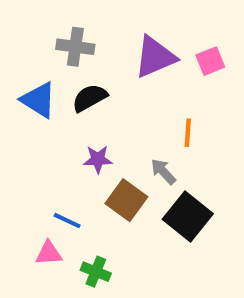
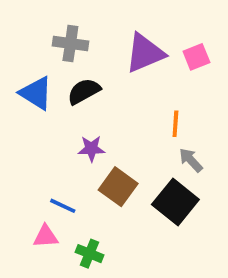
gray arrow: (163, 171) -> (191, 160), moved

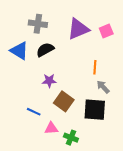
black square: (175, 202) -> (95, 110), turned -35
pink triangle: (46, 236) -> (51, 128), moved
green cross: (89, 254) -> (71, 138), moved

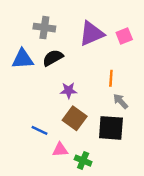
blue triangle: (19, 51) -> (23, 59), turned -36
purple star: (49, 81) -> (69, 90), moved

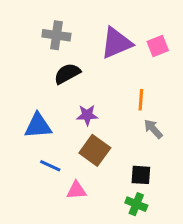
blue triangle: (23, 59) -> (38, 126), moved
black square: (111, 128) -> (141, 175), moved, size x0.6
green cross: (83, 161) -> (136, 204), moved

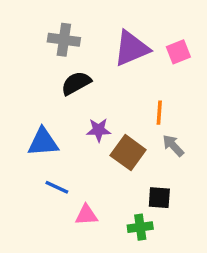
brown square: (95, 150) -> (128, 153), moved
green cross: (136, 204) -> (140, 227), moved, turned -30

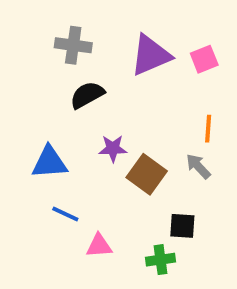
orange line: (159, 113) -> (208, 129), moved

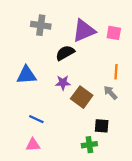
pink square: (204, 59) -> (114, 33), turned 32
black semicircle: (87, 95) -> (65, 53), moved
blue triangle: (49, 162) -> (26, 75), moved
pink triangle: (99, 246) -> (33, 145), moved

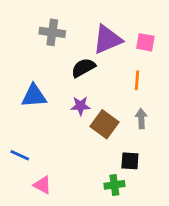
orange line: (116, 72) -> (137, 80), moved
gray arrow: (110, 93) -> (141, 119), turned 40
blue line: (36, 119) -> (20, 155), moved
pink triangle: (33, 145) -> (42, 185), turned 32

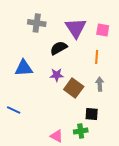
purple triangle: (107, 39) -> (76, 28), turned -40
pink triangle: (42, 185) -> (57, 136), moved

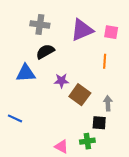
purple triangle: (76, 28) -> (82, 30), turned 40
black semicircle: (59, 48) -> (45, 52), moved
gray arrow: (100, 84) -> (108, 103), moved

